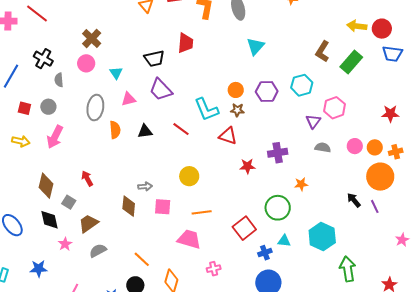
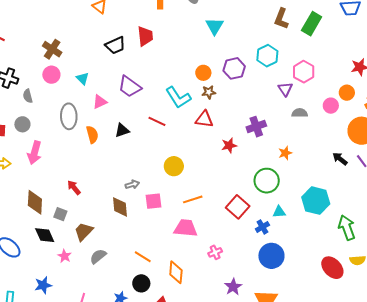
black trapezoid: (154, 59) -> (115, 45), moved
orange circle: (375, 147) -> (347, 93), moved

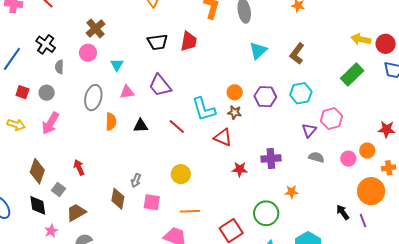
brown L-shape: (281, 19) -> (297, 54), moved
gray arrow: (132, 184) -> (136, 180), turned 112

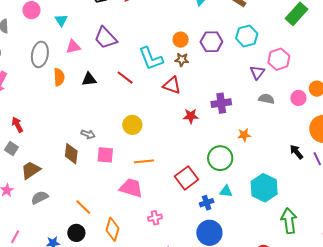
red arrow: (79, 167) -> (17, 125), moved
gray arrow: (136, 180) -> (88, 134), turned -88

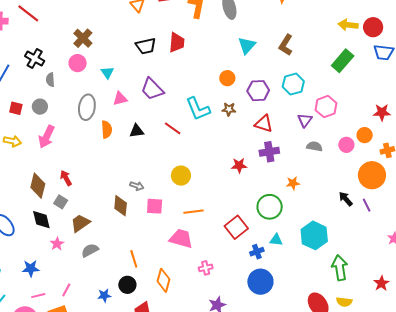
orange circle: (181, 40) -> (227, 78), moved
red triangle: (172, 85) -> (264, 124), moved
orange line: (83, 207) -> (134, 259), turned 30

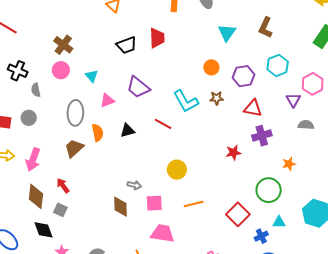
pink arrow: (46, 137) -> (33, 160), moved
brown trapezoid: (80, 223) -> (74, 148), moved
pink trapezoid: (181, 239) -> (162, 233), moved

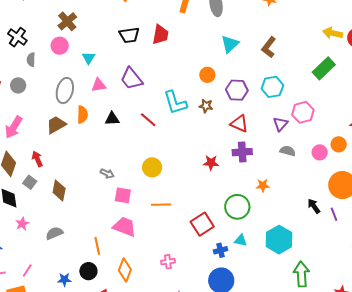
brown diamond: (120, 207) -> (59, 190), moved

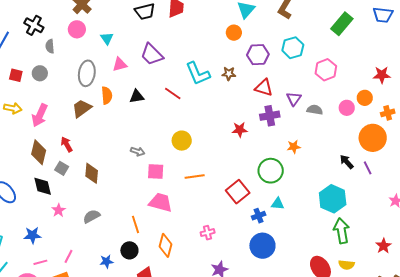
orange circle: (207, 75) -> (234, 33), moved
purple triangle: (280, 124) -> (294, 99), moved
cyan hexagon: (279, 240) -> (333, 199), moved

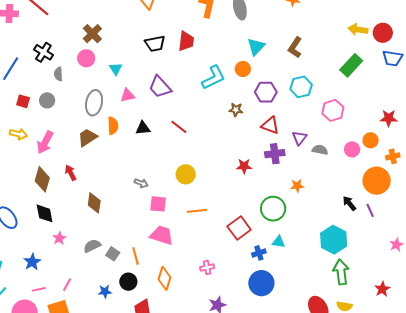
cyan L-shape: (198, 74) -> (213, 78), moved, turned -96
gray square: (62, 168) -> (113, 254), moved
blue star: (33, 235) -> (32, 262), turned -30

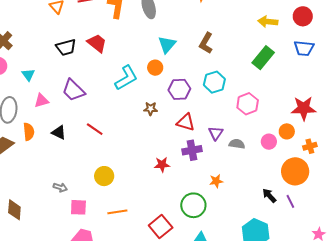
red circle: (383, 33) -> (303, 16), moved
red trapezoid: (186, 41) -> (97, 43), turned -55
red star: (389, 118) -> (304, 108), size x1.4
black triangle: (143, 128) -> (59, 132), turned 35

